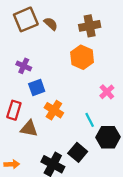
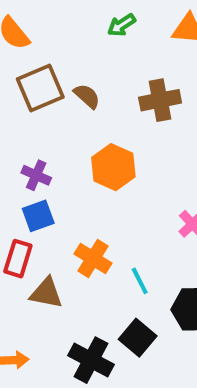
orange hexagon: (82, 57) -> (113, 167), moved
blue square: (37, 88) -> (38, 216), moved
cyan line: (90, 120) -> (140, 281), moved

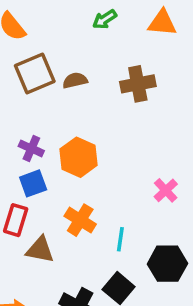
brown semicircle: (87, 96) -> (75, 80), turned -55
orange hexagon: (113, 167) -> (78, 157), moved
cyan line: (140, 281) -> (120, 239), turned 35

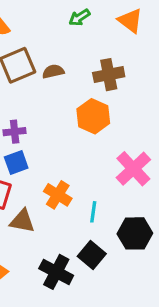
orange triangle: (162, 23) -> (130, 21), turned 32
purple cross: (31, 148) -> (15, 132), turned -30
orange hexagon: (78, 157) -> (93, 116), moved
pink cross: (166, 190) -> (133, 169), size x1.6

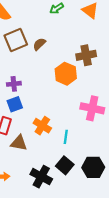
brown semicircle: (53, 71) -> (39, 44), turned -32
brown cross: (109, 75) -> (86, 55), moved
pink cross: (133, 169) -> (92, 108), turned -35
black hexagon: (135, 233) -> (93, 167), moved

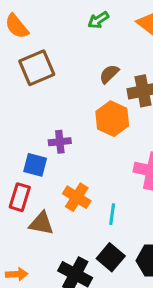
brown semicircle: (39, 44) -> (109, 74), moved
purple cross: (14, 84) -> (60, 142), moved
blue square: (15, 104) -> (35, 165), turned 35

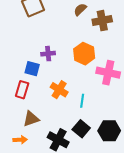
orange hexagon: (112, 119) -> (84, 54), moved
brown triangle: (41, 223) -> (31, 119), moved, turned -30

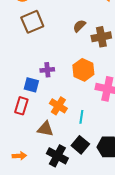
brown triangle: (31, 119) -> (45, 129), moved, turned 30

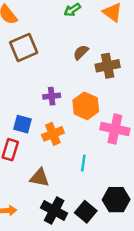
purple cross: (47, 70) -> (52, 96), moved
orange cross: (58, 106) -> (53, 134), moved, turned 36
black square: (80, 145) -> (86, 212), moved

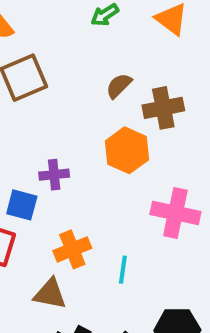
purple cross: (52, 96) -> (54, 175), moved
orange hexagon: (86, 106) -> (127, 150), moved
orange cross: (53, 134) -> (72, 249), moved

